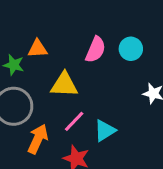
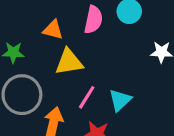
orange triangle: (38, 49) -> (53, 30), moved, turned 30

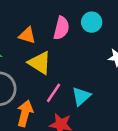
yellow triangle: (69, 62) -> (40, 63), turned 40

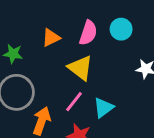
orange triangle: (27, 35) -> (51, 38), turned -48
yellow triangle: (40, 63) -> (80, 68), moved

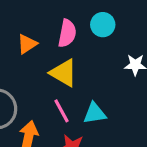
pink line: (74, 102) -> (61, 111), turned -60
cyan triangle: (104, 108) -> (95, 113), turned 35

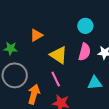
pink semicircle: (67, 33) -> (85, 52), moved
cyan triangle: (95, 113) -> (95, 83), moved

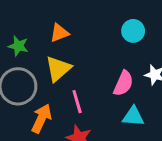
pink semicircle: (85, 52) -> (123, 83), moved
yellow triangle: (59, 55) -> (58, 69), moved, turned 36

